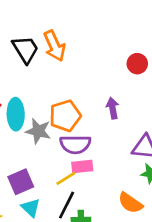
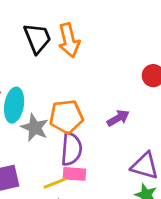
purple arrow: (113, 108) -> (118, 118), turned 60
purple semicircle: (75, 144) -> (71, 149), turned -96

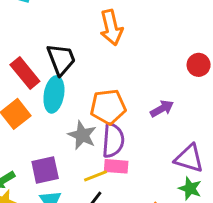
black trapezoid: (37, 38) -> (61, 59), moved
gray star: (35, 128) -> (82, 135), moved

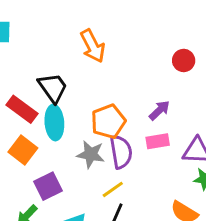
pink rectangle: (116, 166) -> (158, 141), moved
purple square: (45, 170) -> (48, 186), moved

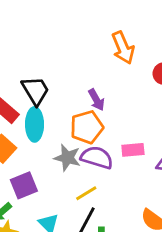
orange arrow: (93, 46) -> (123, 48), moved
purple arrow: (159, 110) -> (96, 100), moved, turned 100
purple semicircle: (121, 152) -> (97, 157), turned -68

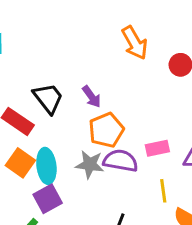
purple arrow: (96, 100) -> (91, 97), moved
cyan ellipse: (35, 124) -> (46, 166), moved
yellow line: (86, 193) -> (163, 191), moved, turned -60

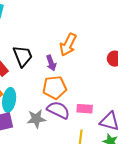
orange arrow: (135, 43) -> (68, 45), moved, turned 40
gray star: (90, 164) -> (36, 119), moved, turned -30

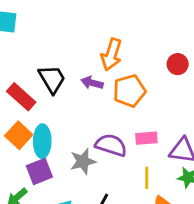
purple arrow: (51, 63) -> (92, 83), turned 133
orange pentagon: (55, 88) -> (129, 91), moved

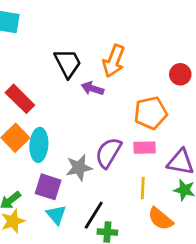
black trapezoid: (52, 79) -> (68, 63), moved
orange pentagon: (129, 91) -> (151, 113), moved
purple semicircle: (111, 145) -> (108, 153), turned -80
purple square: (39, 171) -> (48, 187), moved, turned 36

